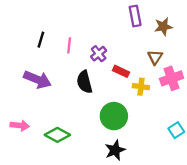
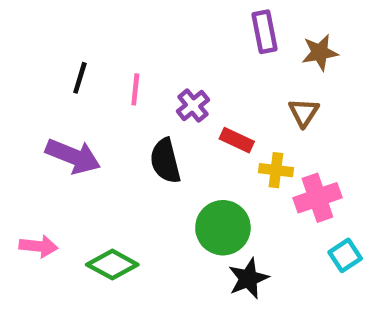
pink cross: (172, 78) -> (317, 198), moved
black star: (115, 150) -> (248, 278), moved

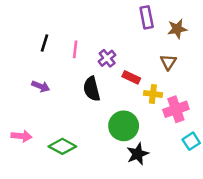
purple arrow: (73, 156) -> (41, 86), size x0.6

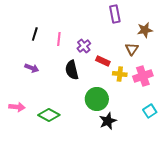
brown star: (177, 29) -> (145, 30), moved
pink cross: (176, 109) -> (143, 76), moved

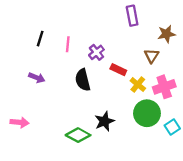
yellow cross: (120, 74) -> (138, 85), turned 32
green circle: (97, 99) -> (147, 113), moved
green diamond: (49, 115) -> (78, 135), moved
black star: (108, 121) -> (104, 121), moved

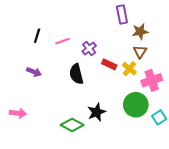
brown star: (167, 34) -> (140, 32), moved
pink line: (68, 44) -> (63, 41), turned 64
yellow cross: (138, 85) -> (129, 69), moved

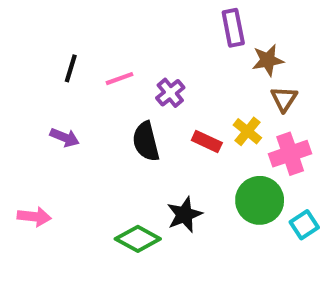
brown triangle: (140, 52) -> (284, 99), moved
red rectangle: (109, 64) -> (207, 141), moved

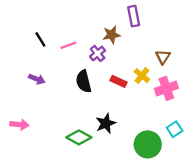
brown star: (268, 60) -> (112, 35), moved
black line: (71, 68) -> (40, 39), turned -49
green circle: (260, 200) -> (148, 144), moved

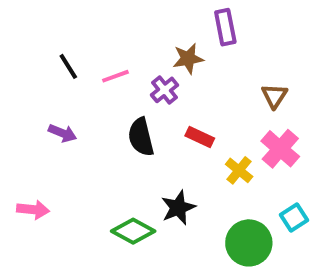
yellow cross: (142, 76) -> (239, 170), moved
pink cross: (166, 88) -> (280, 149), turned -30

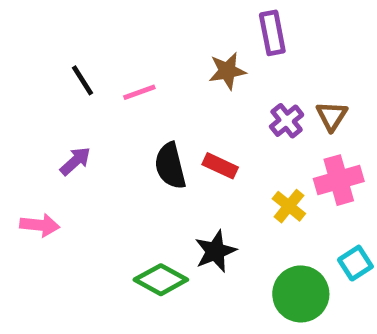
purple cross: (164, 90) -> (287, 121), moved
purple arrow: (62, 133) -> (75, 161), turned -64
red rectangle: (200, 137) -> (220, 166), moved
pink cross: (280, 149) -> (339, 180), turned 33
pink arrow: (33, 210) -> (40, 225), moved

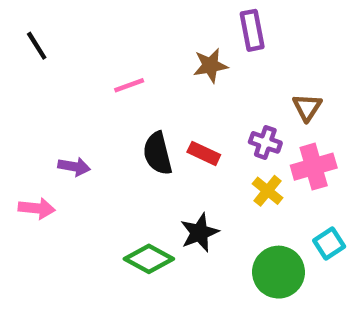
black line: (82, 80) -> (37, 46), moved
purple cross: (287, 121) -> (265, 142), moved, turned -32
purple arrow: (75, 161) -> (74, 167), moved, turned 52

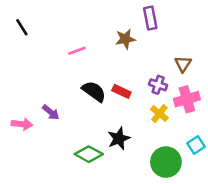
black semicircle: (158, 153) -> (94, 91), turned 140
purple arrow: (74, 167) -> (51, 112), moved, turned 30

